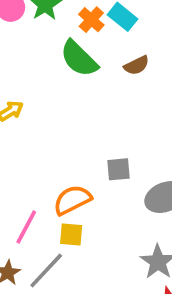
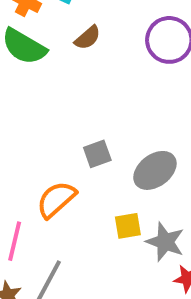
yellow square: (71, 234) -> (128, 226), moved

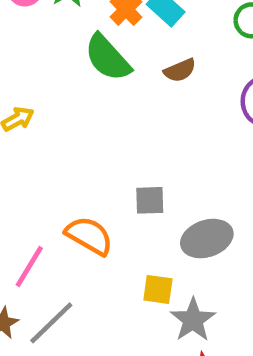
orange semicircle: (56, 199) -> (89, 236), turned 54

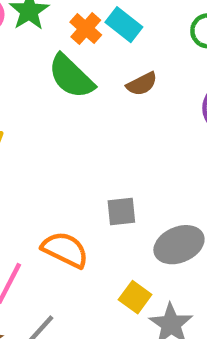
yellow square: (158, 289) -> (135, 297), turned 32

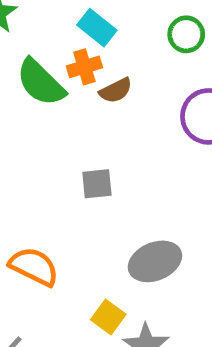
orange cross: (86, 29) -> (84, 67), moved, turned 32
gray square: (121, 211) -> (97, 184), moved

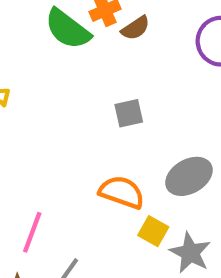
orange semicircle: (34, 267) -> (122, 192), moved

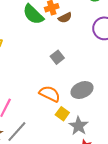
gray square: (129, 113) -> (57, 57), turned -32

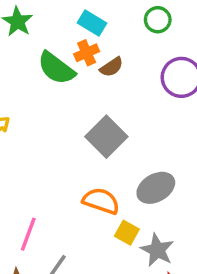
gray square: (57, 57) -> (106, 137), size x1.6

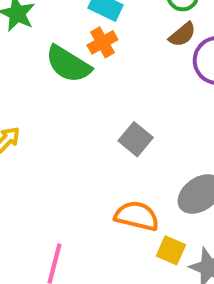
brown semicircle: (112, 67) -> (182, 35), moved
gray square: (106, 137) -> (136, 139), size x0.7

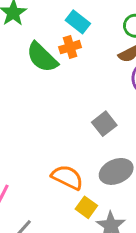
gray square: (136, 139) -> (104, 124), moved

